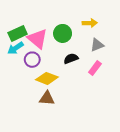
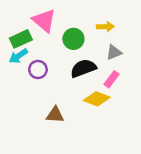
pink triangle: (37, 39) -> (44, 21), moved
black semicircle: (71, 59) -> (83, 68), size x1.5
yellow diamond: (47, 78) -> (97, 99), moved

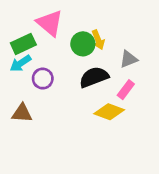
yellow arrow: (105, 27) -> (98, 40), moved, turned 70
brown triangle: (55, 115) -> (22, 113), moved

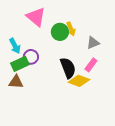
green rectangle: (23, 44) -> (20, 64), moved
cyan arrow: (21, 63) -> (15, 46), turned -84
black semicircle: (94, 77) -> (68, 68), moved, turned 90

